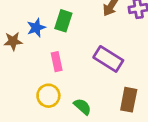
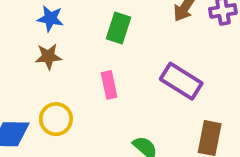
blue star: (36, 28) -> (50, 19), moved, turned 30
yellow circle: (48, 96) -> (56, 119), moved

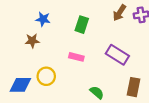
brown star: (48, 56) -> (32, 41), moved
pink rectangle: (109, 85) -> (76, 57), turned -64

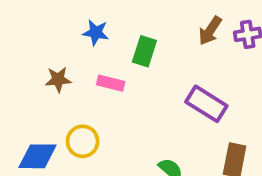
blue star: (43, 19) -> (96, 33), moved
pink rectangle: (76, 57) -> (111, 83), moved

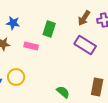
blue star: (96, 33) -> (13, 23), moved
purple rectangle: (206, 104) -> (85, 45), moved

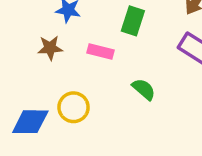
green semicircle: (63, 92) -> (144, 89), moved

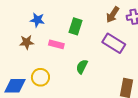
green semicircle: (144, 89) -> (82, 67), turned -104

